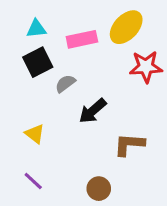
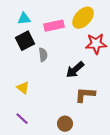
gray semicircle: (65, 83) -> (43, 55), turned 120
black arrow: (93, 111) -> (75, 70), moved

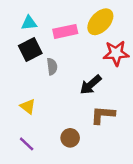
brown circle: (65, 124) -> (70, 138), moved

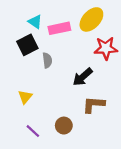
cyan triangle: (29, 23) -> (35, 22), moved, turned 40
yellow triangle: (28, 106) -> (25, 97), turned 32
purple line: (27, 144) -> (33, 131), moved

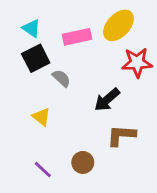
cyan triangle: (35, 22) -> (31, 28), moved
gray semicircle: (47, 60) -> (61, 78), turned -40
yellow triangle: (25, 97) -> (41, 117), moved, turned -32

